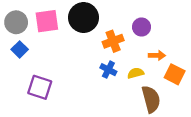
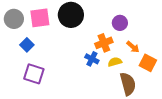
orange cross: (113, 41) -> (104, 43), moved
blue square: (20, 49) -> (27, 45), moved
orange arrow: (157, 55) -> (133, 47), turned 40

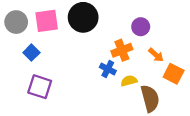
yellow semicircle: (115, 62) -> (129, 81), moved

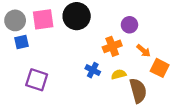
blue square: (31, 53) -> (22, 42), moved, turned 32
blue cross: (108, 69) -> (93, 70), moved

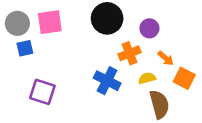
black circle: (77, 16) -> (107, 18), moved
blue cross: (93, 70) -> (107, 81), size x1.5
yellow semicircle: (119, 74) -> (147, 78), moved

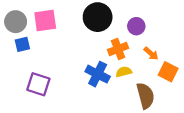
yellow semicircle: (147, 78) -> (124, 72), moved

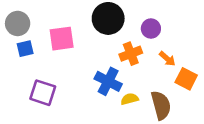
pink square: (45, 20) -> (62, 39), moved
yellow semicircle: (124, 72) -> (130, 99), moved

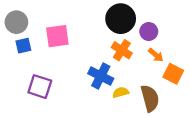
black circle: (108, 18) -> (121, 19), moved
purple circle: (151, 29) -> (149, 32), moved
orange cross: (131, 54) -> (122, 50), turned -36

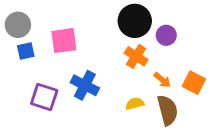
orange arrow: (156, 55) -> (162, 80), moved
blue cross: (101, 76) -> (85, 85), moved

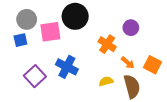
black circle: (135, 21) -> (75, 16), moved
gray circle: (18, 25) -> (27, 19), moved
purple square: (44, 97) -> (35, 76), turned 30

